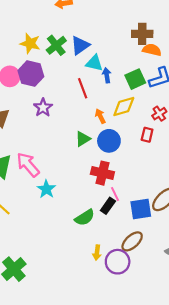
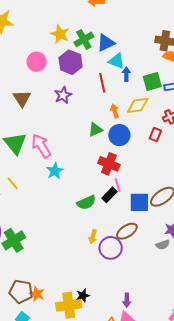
purple hexagon: (31, 74) -> (71, 62), moved

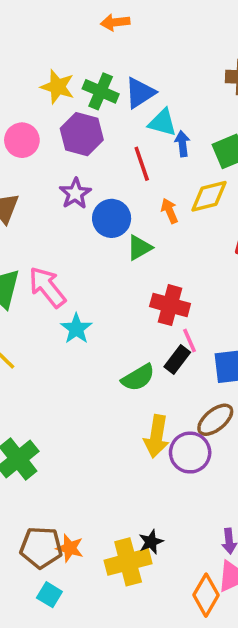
green cross: (84, 39) -> (101, 91), turned -30
blue circle: (119, 135) -> (112, 218), moved
yellow arrow: (93, 237) -> (156, 436), size x1.6

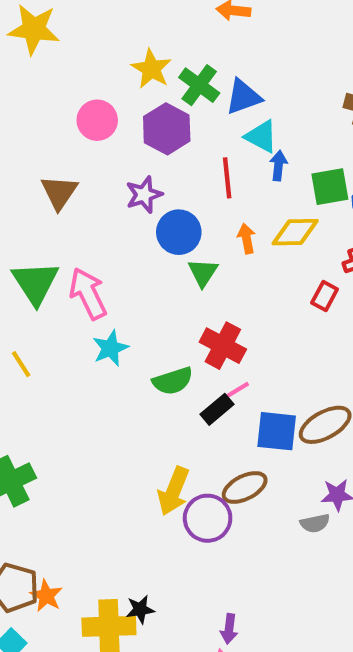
green triangle: (139, 248) -> (203, 273), turned -40
pink line: (190, 340) -> (236, 391), turned 70
green semicircle: (138, 378) -> (173, 381), moved

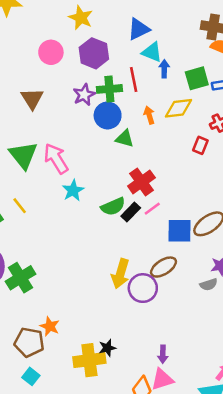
green cross: (199, 85) -> (109, 89), moved, turned -35
green triangle: (203, 273) -> (125, 139), turned -42
red cross: (223, 346) -> (141, 182), turned 32
black rectangle: (217, 409) -> (131, 212), moved
orange star: (46, 596) -> (50, 326), moved

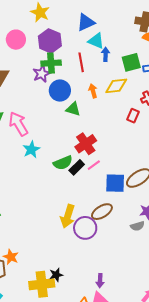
green cross: (109, 89) -> (51, 63), moved

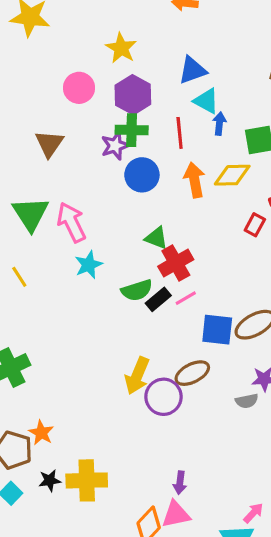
orange arrow: (93, 91) -> (194, 180), size x1.5
green triangle: (73, 109) -> (156, 238), moved
black star: (56, 275) -> (50, 480), moved

